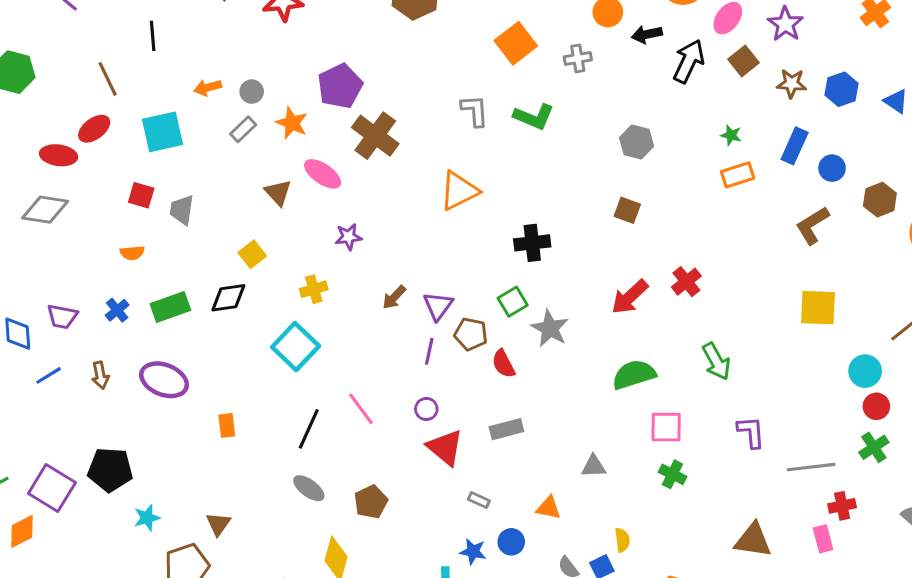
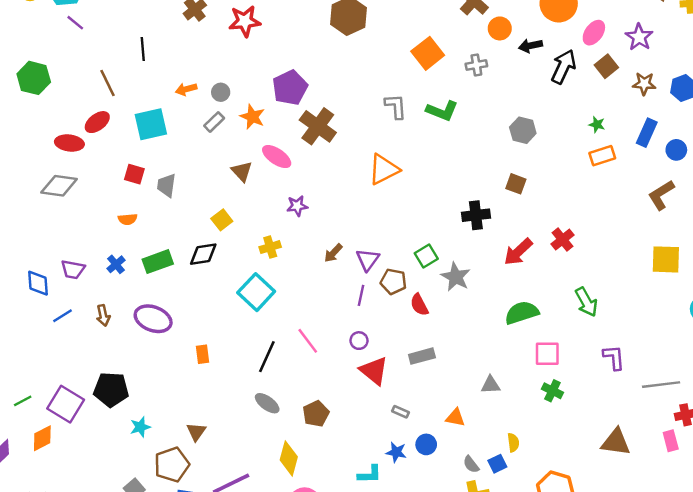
black cross: (532, 243) -> (476, 215), moved

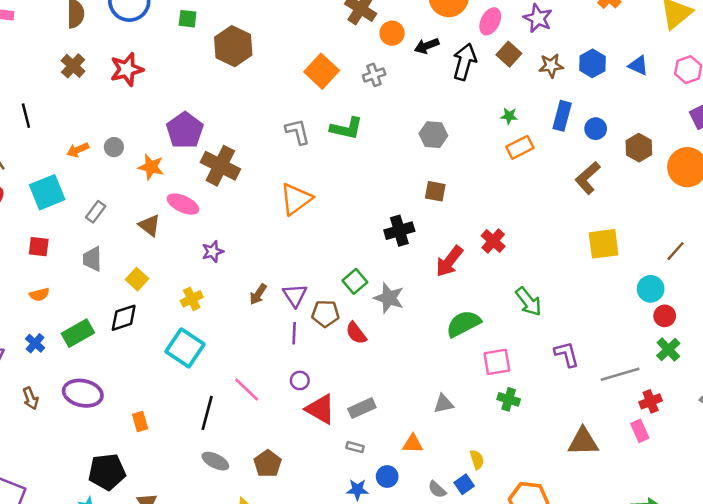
gray rectangle: (214, 122) -> (96, 212), moved
gray trapezoid: (166, 185) -> (92, 259), moved
gray rectangle: (422, 356) -> (362, 408), moved
black pentagon: (111, 389) -> (107, 472), moved

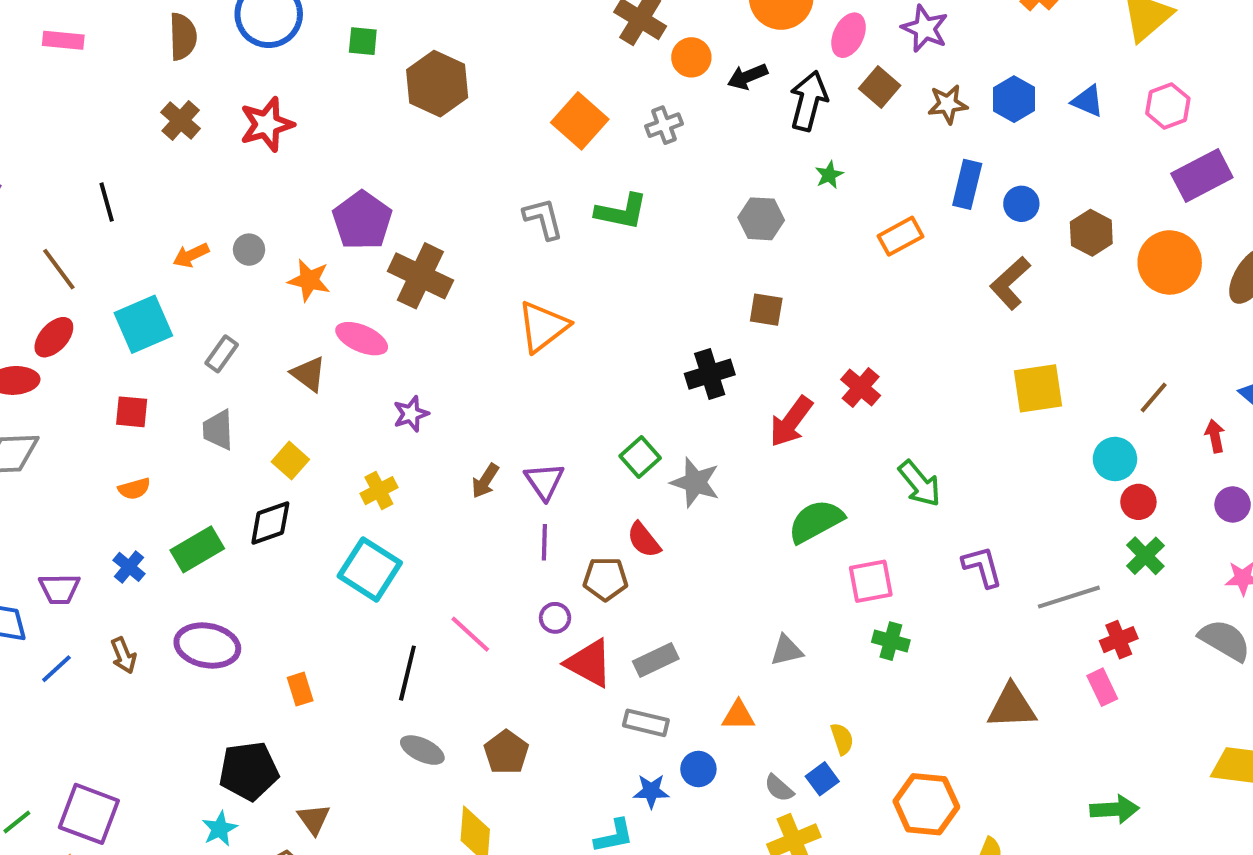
green star: (509, 116) -> (829, 175), moved, turned -30
brown pentagon: (325, 314) -> (606, 579), moved
gray rectangle: (355, 447) -> (646, 723), size x1.5

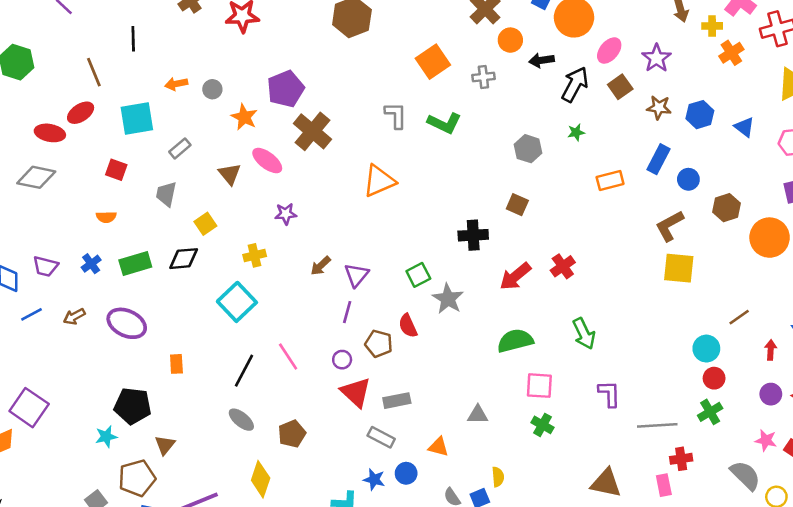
yellow square: (1038, 388) -> (679, 268), moved
brown arrow: (123, 655) -> (74, 317), turned 70

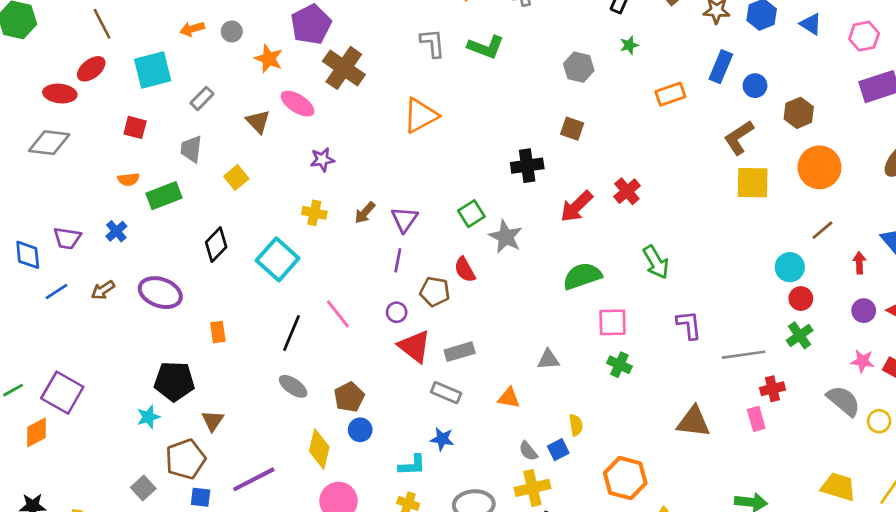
orange circle: (770, 238) -> (819, 167), moved
yellow cross: (255, 255) -> (314, 213), moved, turned 30
black diamond: (184, 259) -> (216, 245), moved, turned -36
green rectangle: (135, 263) -> (164, 196), moved
blue circle: (406, 473) -> (360, 430), moved

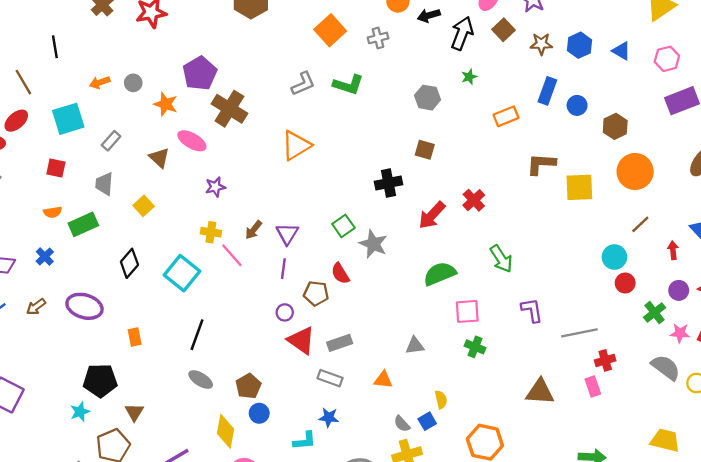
gray L-shape: (433, 43) -> (303, 84), turned 75
brown L-shape: (739, 138) -> (541, 164), moved, turned 40
pink line: (338, 314) -> (232, 255), moved
green cross: (800, 335) -> (655, 313), moved

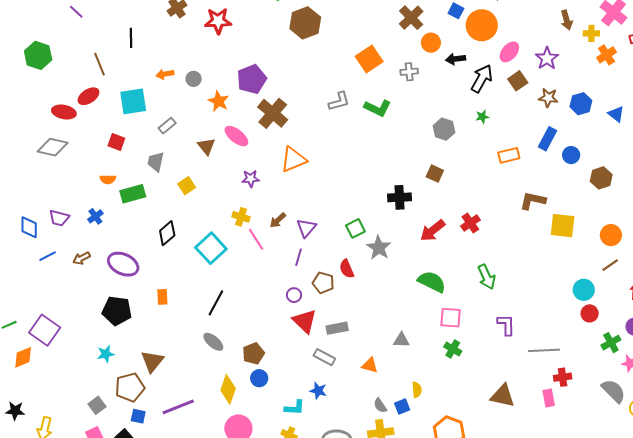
orange triangle: (296, 145) -> (294, 159), moved
orange circle: (635, 172) -> (611, 235), moved, size x0.7
green semicircle: (440, 274) -> (432, 282), turned 40
black pentagon: (100, 381) -> (117, 311), moved
brown triangle: (134, 412) -> (152, 361), size x1.4

